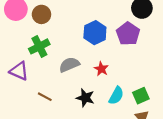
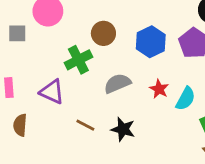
brown circle: (41, 14) -> (103, 33), moved
cyan semicircle: (116, 96) -> (186, 99), moved
black star: (85, 98) -> (123, 129), moved

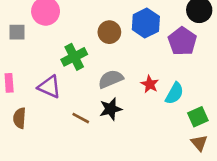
brown circle: (103, 33) -> (109, 32), moved
blue hexagon: (151, 42) -> (146, 23), moved
black star: (123, 129) -> (111, 109), moved, turned -30

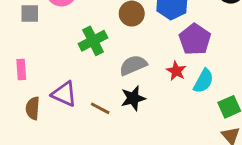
purple pentagon: (182, 41) -> (195, 39), moved
purple triangle: (49, 87) -> (64, 94), moved

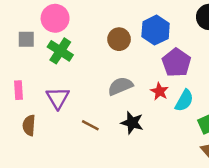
green cross: (93, 41) -> (60, 51), moved, turned -30
purple triangle: (64, 94) -> (58, 98), moved, turned 35
black star: (133, 98) -> (132, 123), moved, turned 30

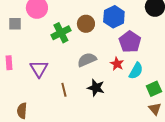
green cross: (60, 51) -> (61, 33), moved, turned 30
brown semicircle: (29, 125) -> (22, 111), moved
brown line: (90, 125) -> (64, 90), turned 48

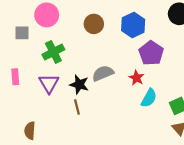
brown circle: (86, 24) -> (94, 24), moved
green cross: (61, 33) -> (53, 52), moved
cyan semicircle: (136, 71) -> (149, 98), moved
black star: (96, 88) -> (79, 85), moved

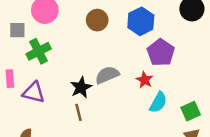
green cross: (53, 52) -> (39, 51), moved
purple triangle: (49, 83) -> (34, 92), moved, turned -45
black star: (79, 85) -> (81, 87), turned 30

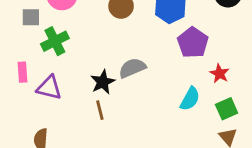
red star: (145, 80) -> (220, 74), moved

